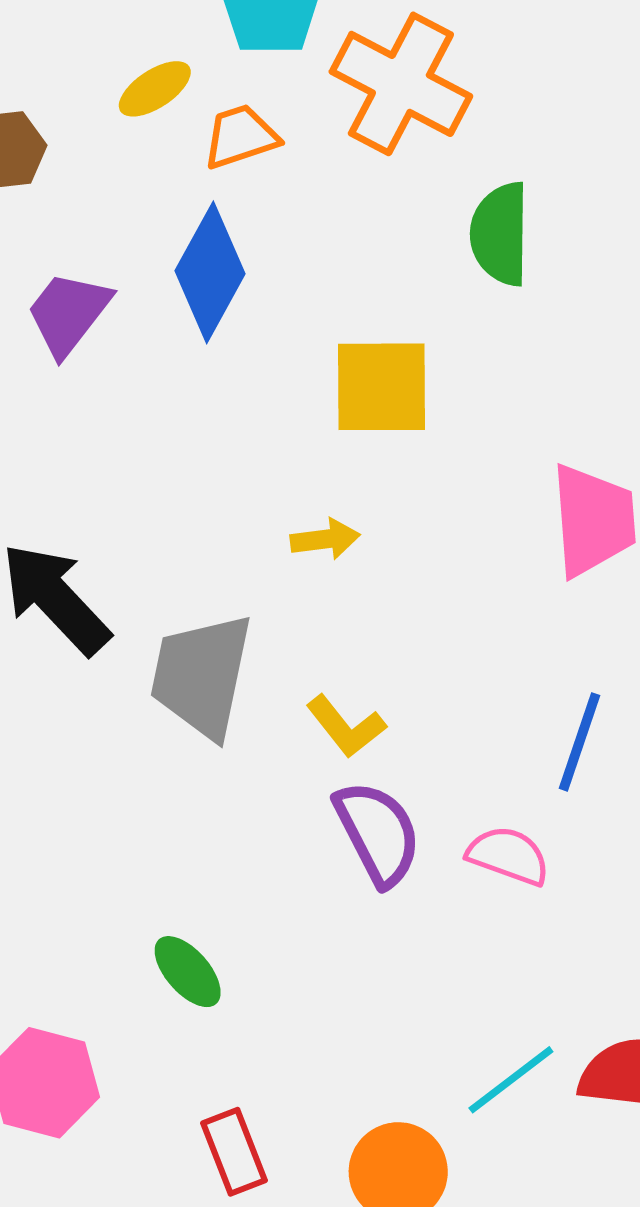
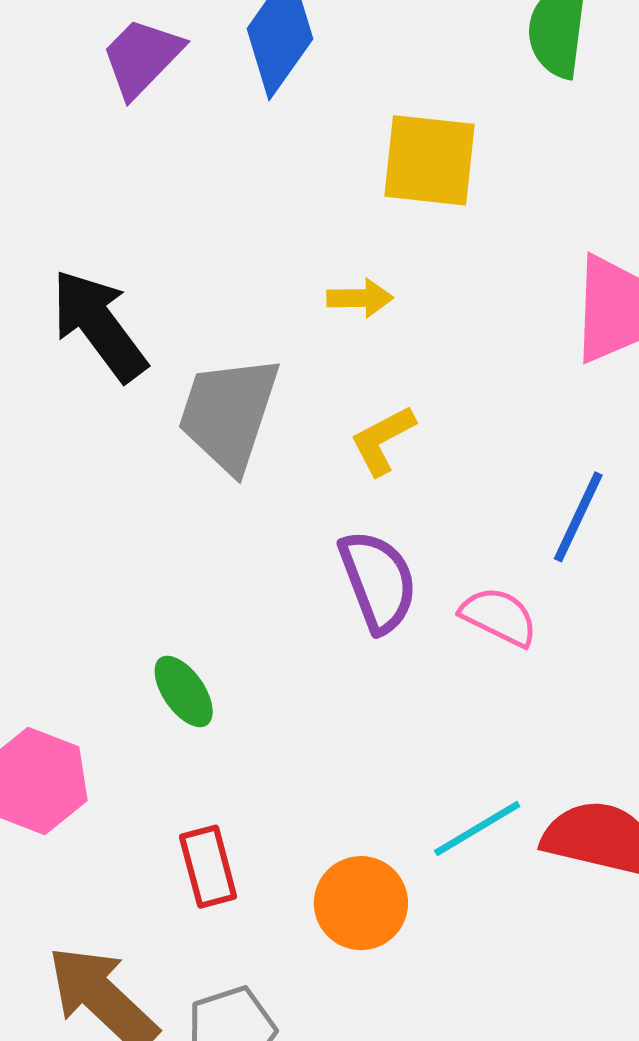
yellow L-shape: (346, 726) -> (383, 440), moved, turned 94

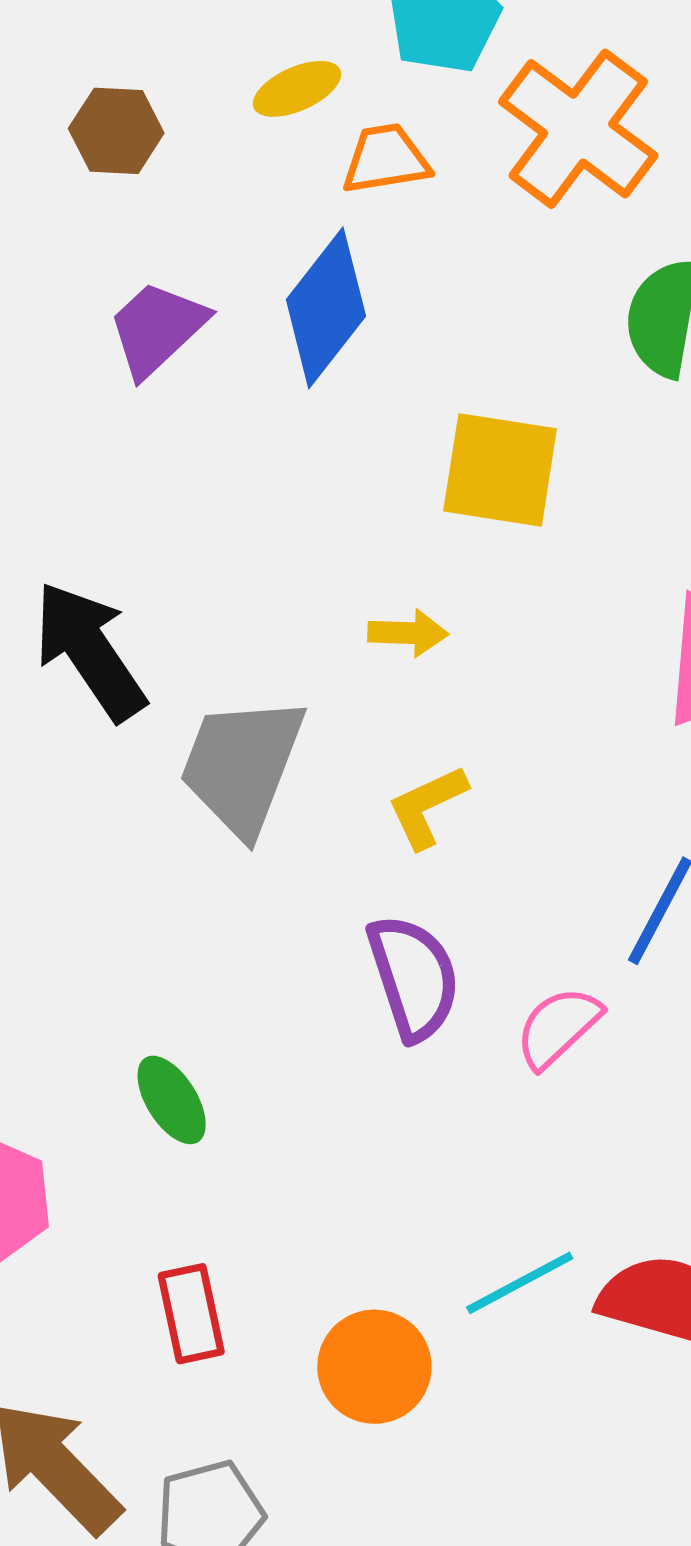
pink semicircle: (499, 617) -> (558, 1027), turned -72

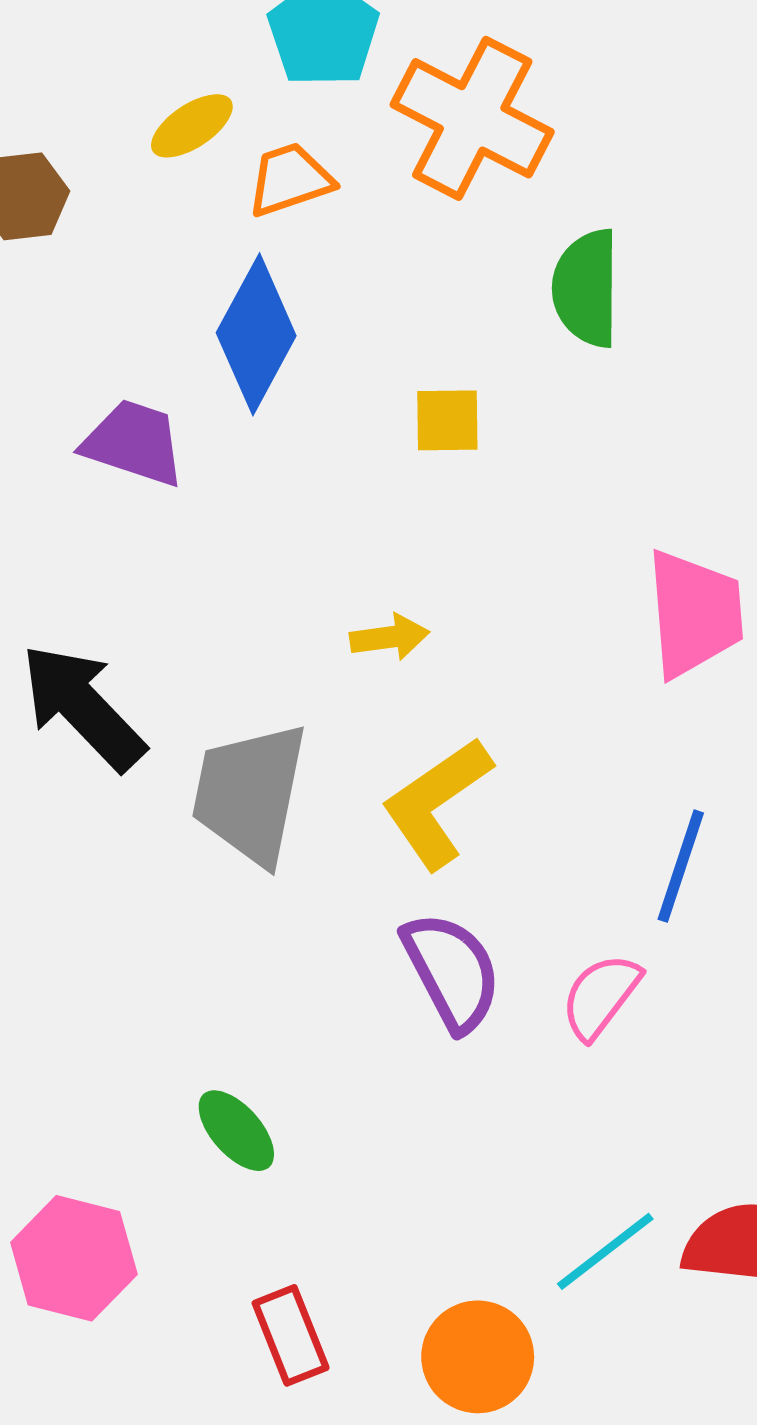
purple trapezoid: (157, 329) -> (134, 443), moved, turned 71
yellow square: (500, 470) -> (447, 420), moved, size x0.6
yellow L-shape: (427, 807) -> (437, 803), size x1.5

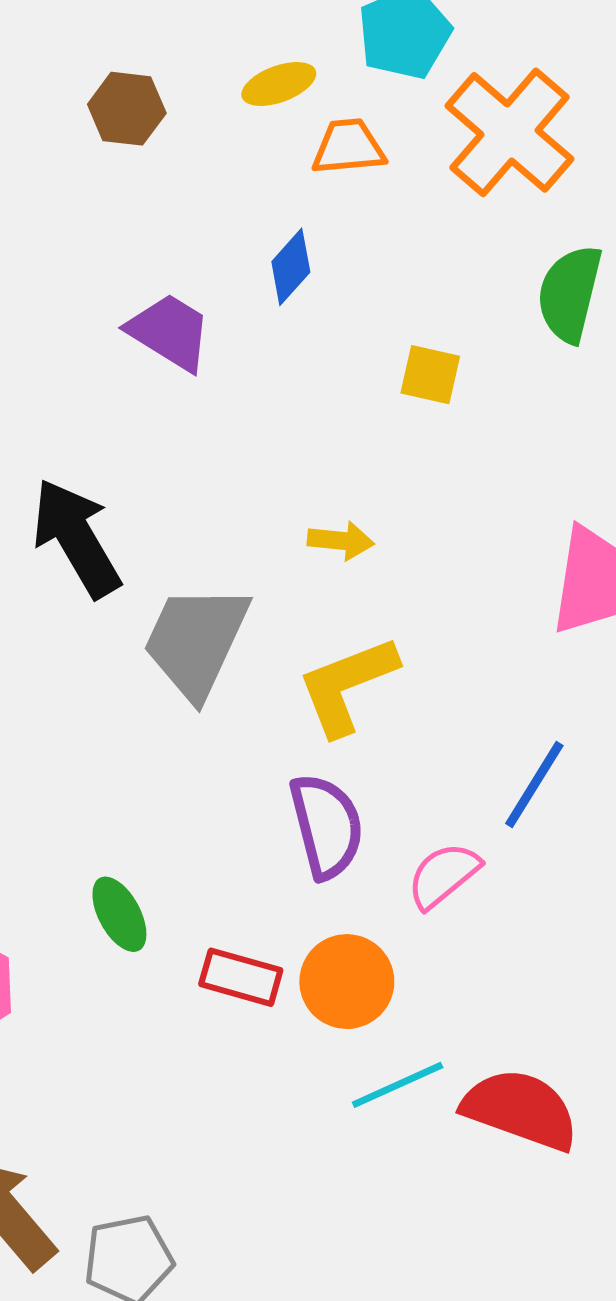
blue diamond: (256, 334) -> (291, 267), size x0.6
red rectangle: (291, 1335) -> (241, 977), moved, turned -66
orange circle: (478, 1357) -> (347, 982), moved

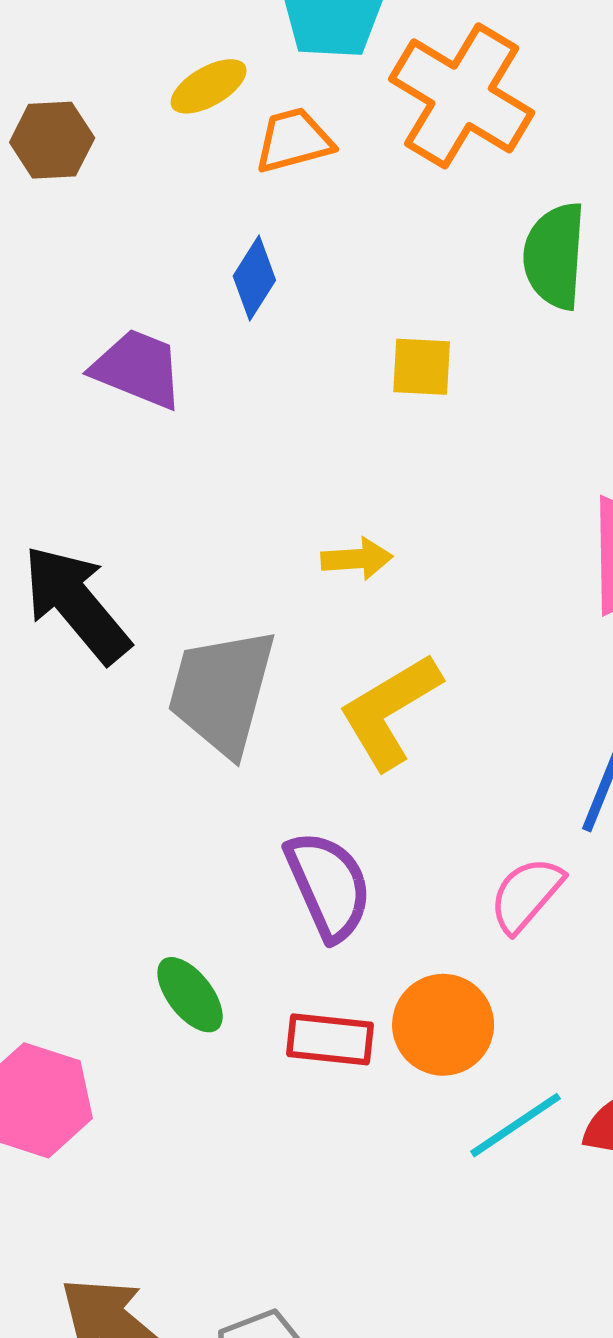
purple semicircle: (327, 826) -> (328, 886), moved

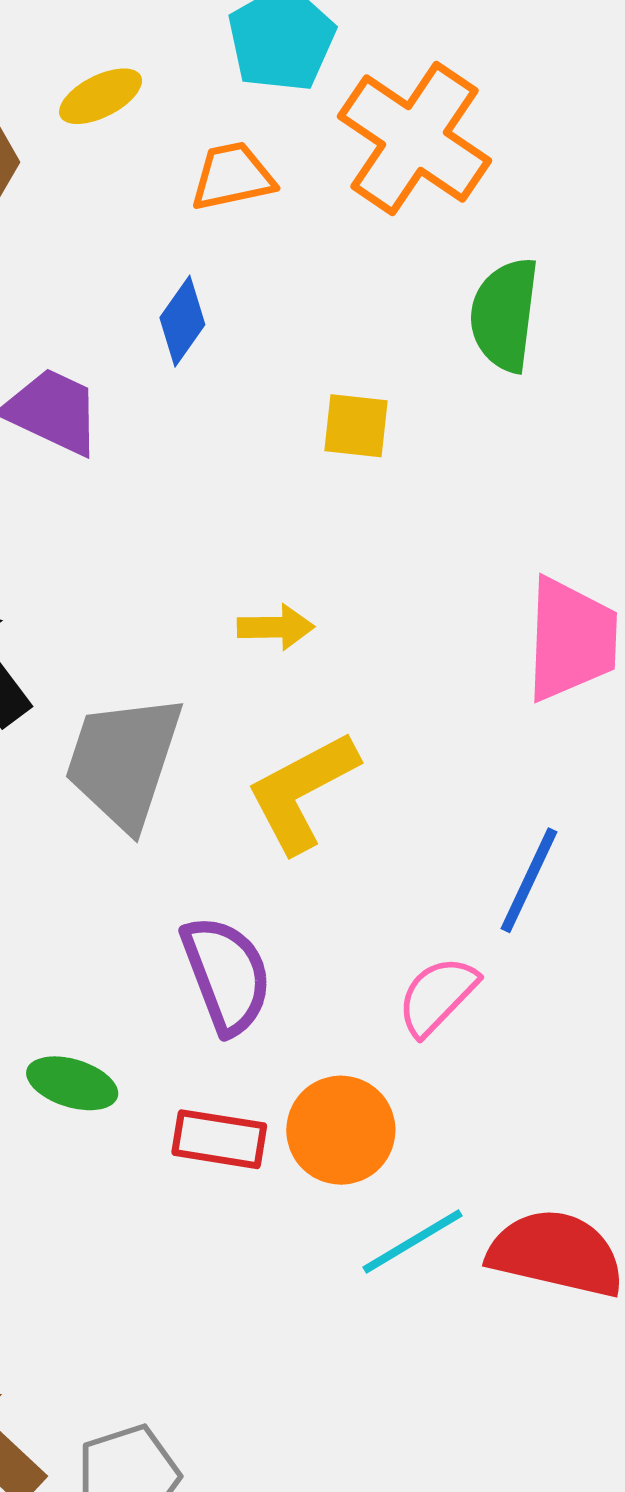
yellow ellipse: (209, 86) -> (101, 96), moved
green ellipse: (190, 995) -> (72, 1083), turned -38

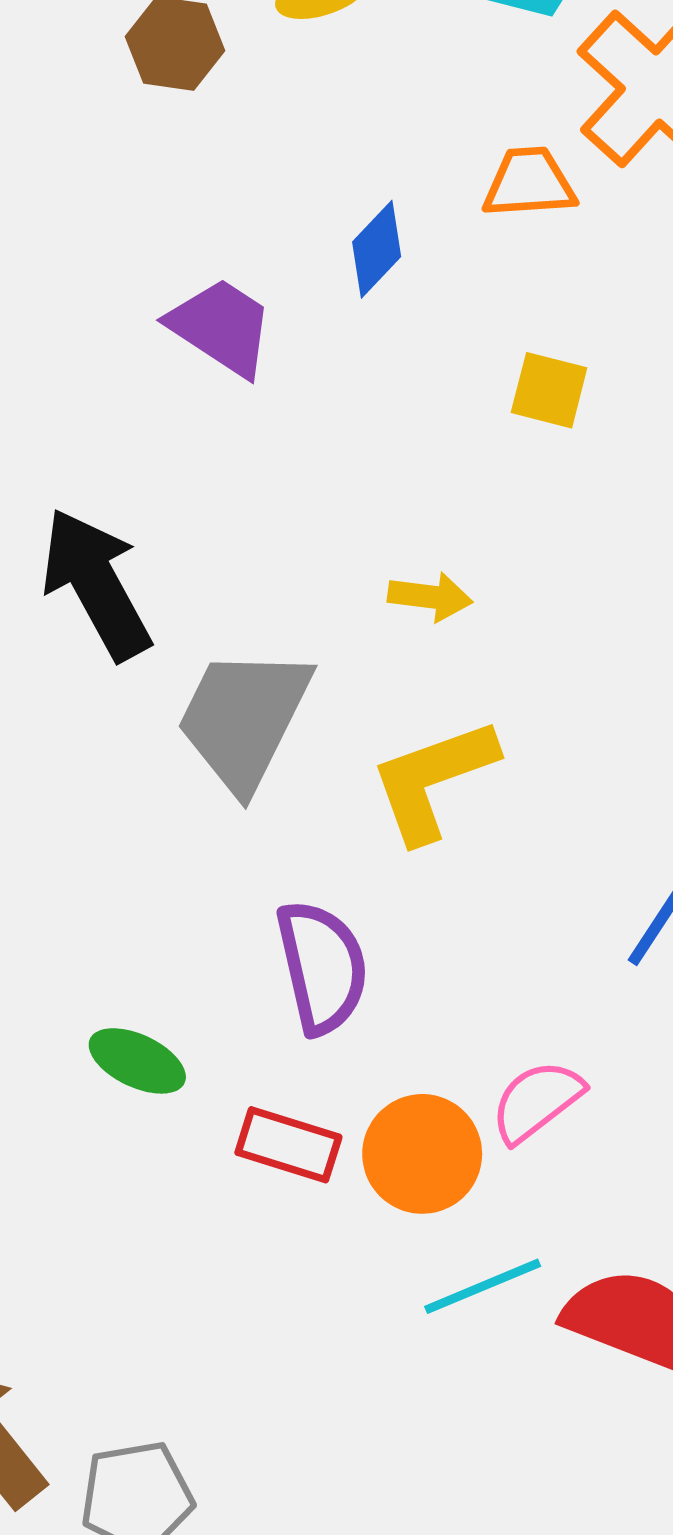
orange trapezoid: (232, 176) -> (529, 183), moved
pink semicircle: (437, 996) -> (537, 1101), moved

